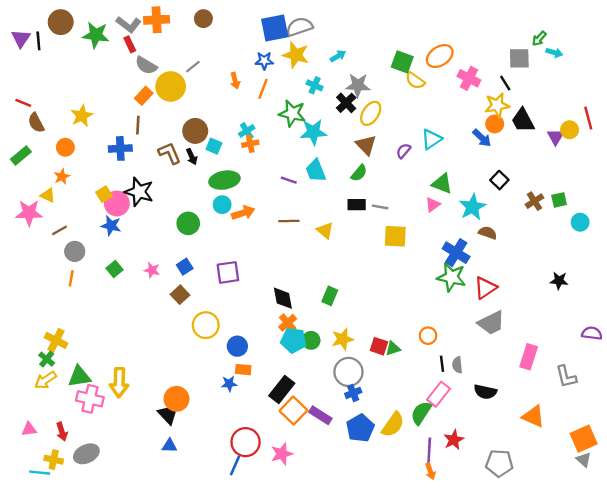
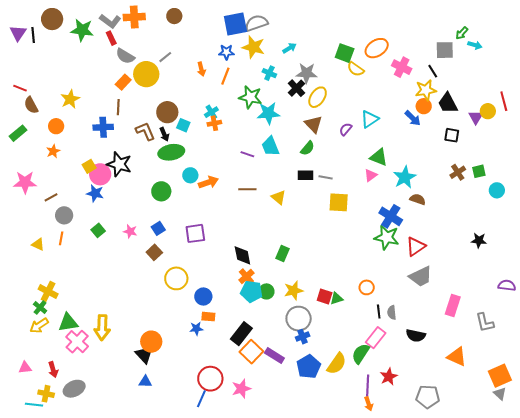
green ellipse: (224, 180) -> (171, 152), moved
black square: (499, 180) -> (452, 135), moved, turned -35
yellow triangle: (48, 195) -> (38, 244), moved
pink cross: (90, 399) -> (77, 342), turned 30

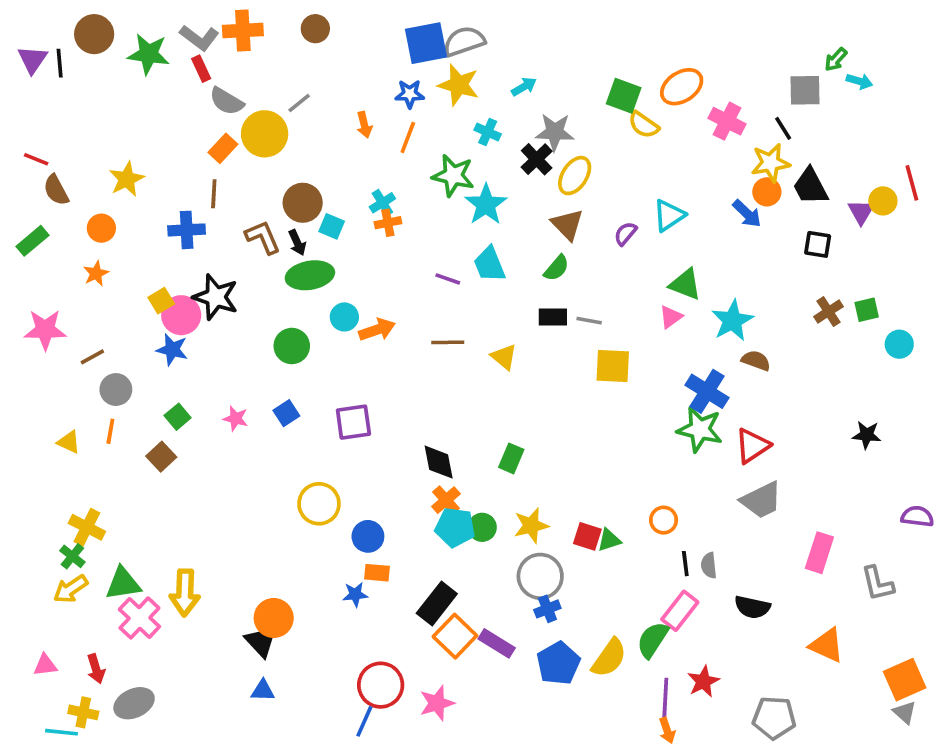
cyan star: (268, 113) -> (486, 205), turned -30
brown square: (154, 252) -> (161, 457), moved

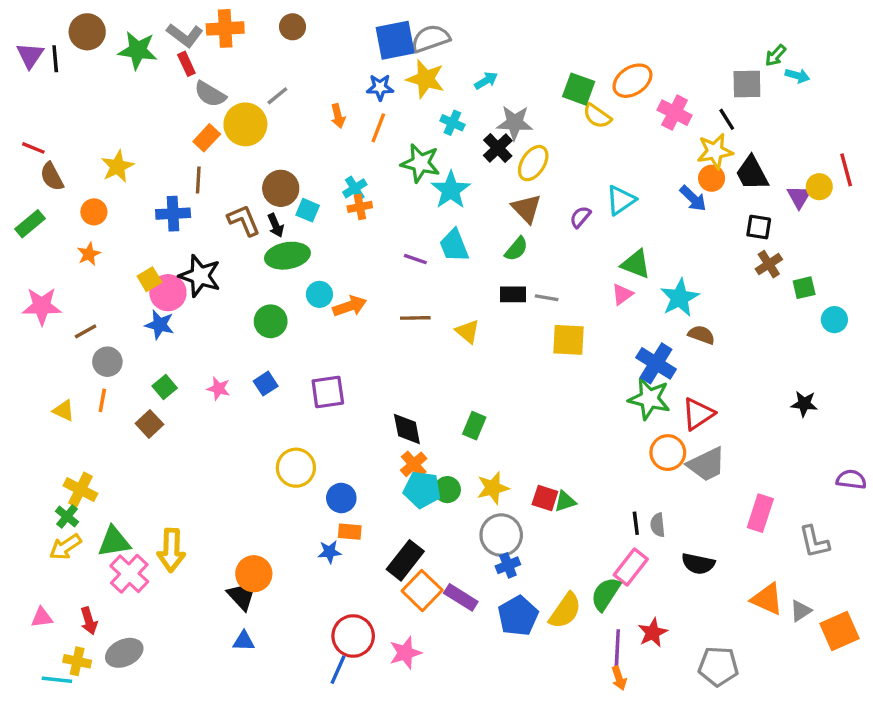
brown cross: (829, 312) -> (769, 264), moved
orange circle: (664, 520) -> (668, 453), moved, size x1.4
gray triangle: (905, 712) -> (801, 611), moved, turned 45

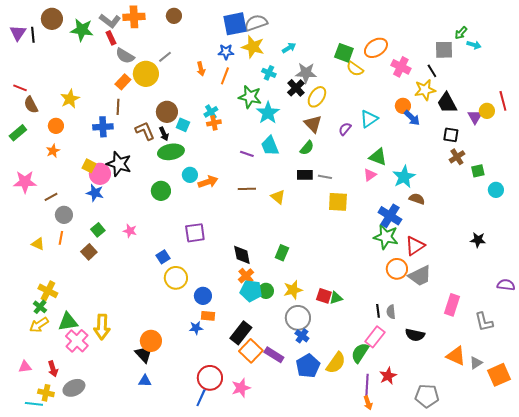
orange circle: (712, 178) -> (403, 106), moved
yellow square: (149, 279) -> (89, 166), turned -32
blue square: (266, 384) -> (163, 257), moved
blue cross: (508, 565) -> (302, 336), turned -32

